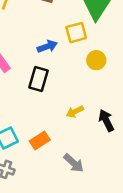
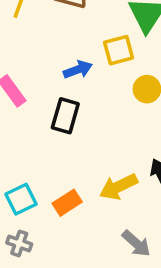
yellow arrow: (75, 112) -> (119, 187), moved, size x1.5
gray arrow: (74, 163) -> (136, 243), moved

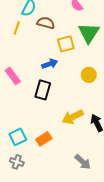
yellow square: (119, 50) -> (66, 44), moved
yellow arrow: (119, 187) -> (73, 117), moved

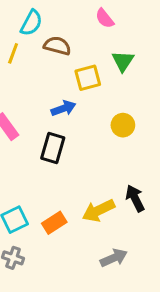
green triangle: (89, 33) -> (123, 61), size x0.7
yellow arrow: (73, 117) -> (98, 211), moved
gray arrow: (83, 162) -> (114, 258), turned -66

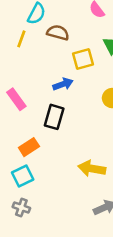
yellow arrow: (98, 211) -> (92, 168), turned 36
orange rectangle: (54, 223) -> (29, 147), moved

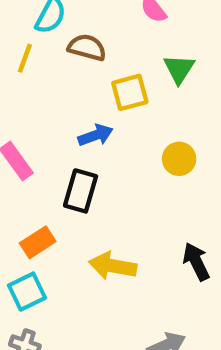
yellow arrow: (92, 168) -> (113, 266), moved

